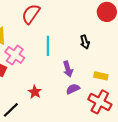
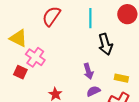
black arrow: (85, 42) -> (105, 44), size x1.5
cyan line: (48, 46) -> (90, 18), moved

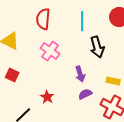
red semicircle: (51, 16) -> (43, 19), turned -30
pink cross: (35, 57) -> (50, 51), moved

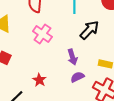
black arrow: (97, 47) -> (89, 30), turned -120

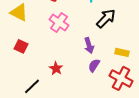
purple semicircle: (77, 77) -> (94, 65), turned -32

